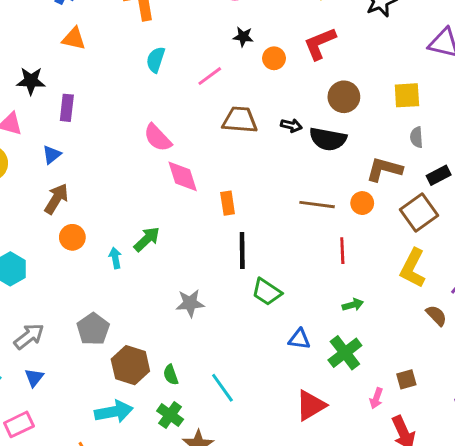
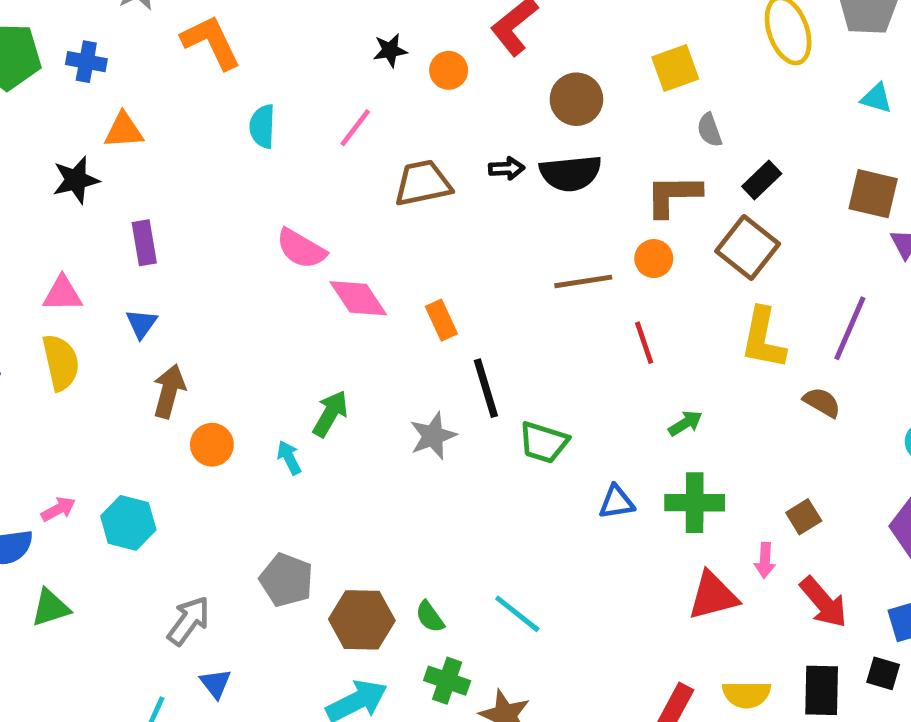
black star: (31, 81) -> (76, 180), moved
gray star: (190, 303) -> (433, 436), moved
green cross: (345, 353) -> (695, 503), turned -36
red triangle: (311, 405) -> (713, 596), moved, turned 32

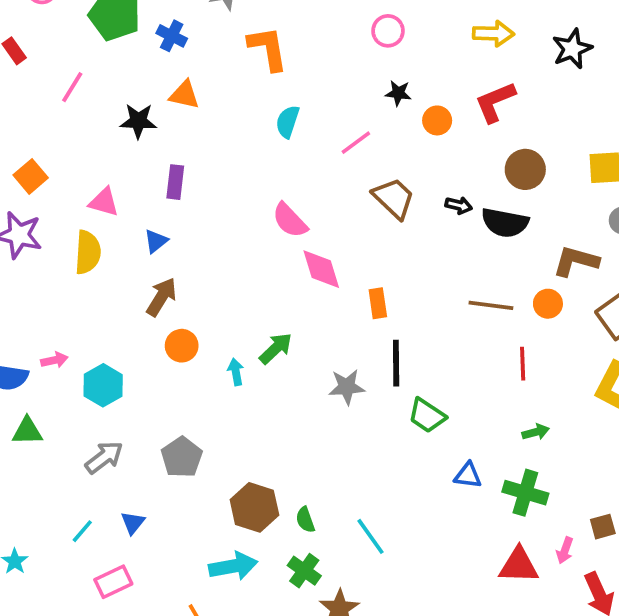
brown trapezoid: (423, 183) -> (394, 198), turned 39
gray pentagon: (286, 580) -> (182, 457), moved
gray arrow: (189, 621) -> (104, 457), moved

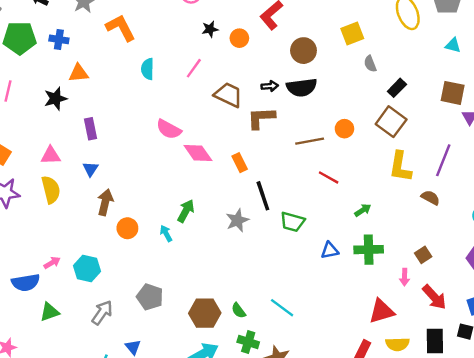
brown L-shape: (576, 261) -> (261, 118), moved
red line: (523, 364) -> (329, 177), moved, turned -40
red triangle: (519, 565) -> (381, 311), moved

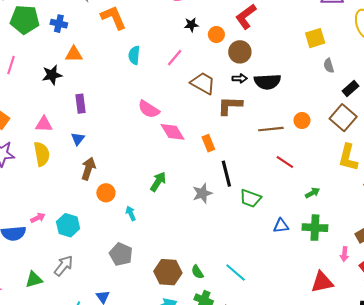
brown circle: (303, 51) -> (240, 52), moved
cyan arrow: (166, 233) -> (131, 213), moved
green triangle: (50, 312) -> (34, 280), moved
gray arrow: (102, 313) -> (64, 266), moved

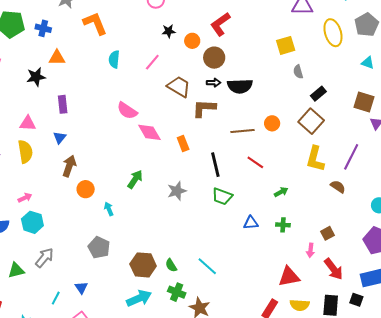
black line: (226, 174) -> (215, 165), moved
pink arrow: (38, 218) -> (25, 198), moved
cyan hexagon: (68, 225) -> (32, 222), moved
green cross: (315, 228) -> (283, 225), size x0.6

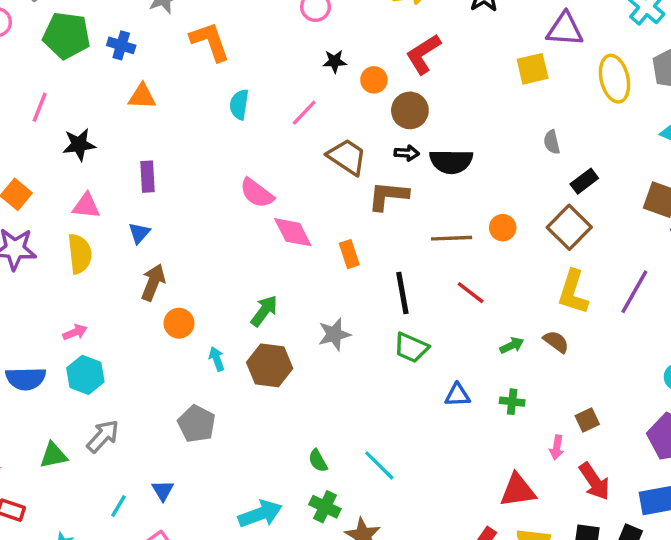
yellow square: (286, 45) -> (533, 69), moved
black star: (36, 77) -> (79, 145), moved
brown semicircle: (338, 187) -> (556, 342), moved
brown hexagon: (143, 265) -> (270, 365), moved

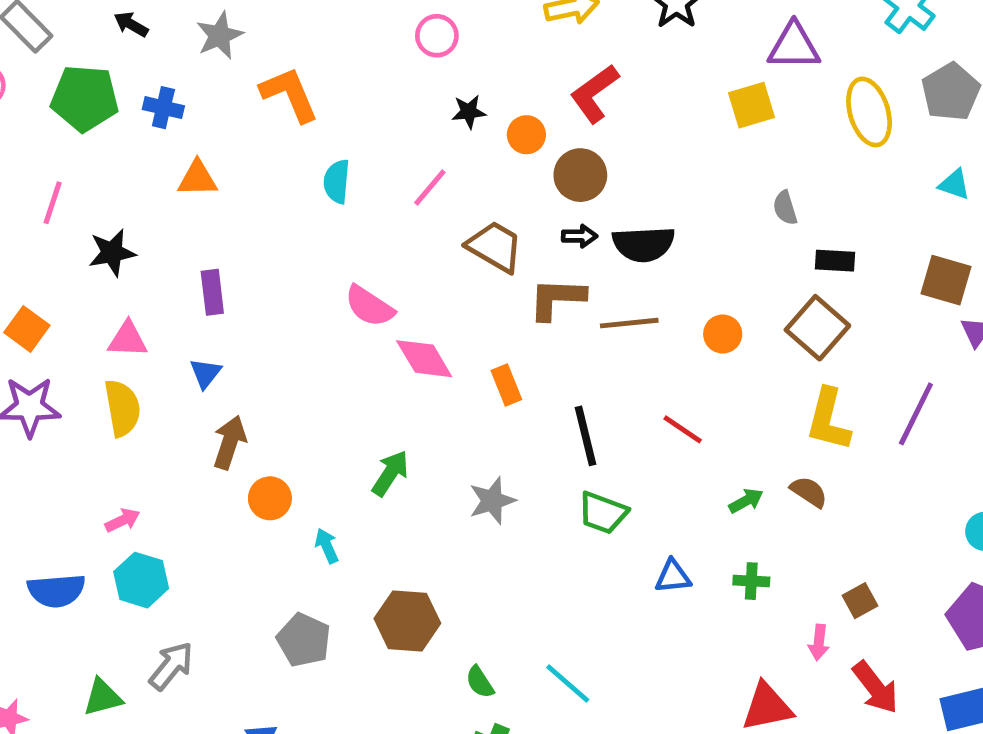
black rectangle: (584, 181) -> (835, 261), turned 44
brown line: (452, 238) -> (629, 323), moved
brown hexagon: (270, 365) -> (407, 621), moved

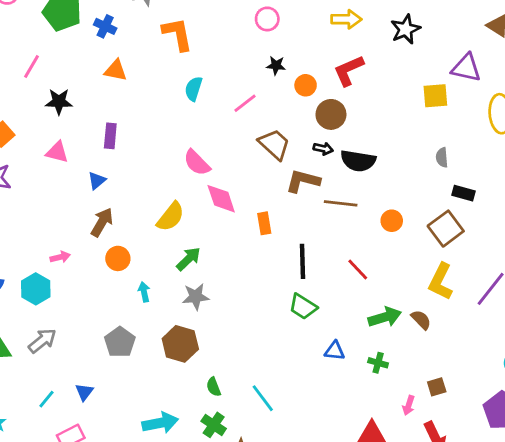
yellow semicircle: (122, 408) -> (171, 217), moved, turned 36
gray star: (492, 501) -> (196, 297), moved
green arrow: (746, 501) -> (385, 317), size x1.6
pink arrow: (123, 520) -> (60, 257), moved

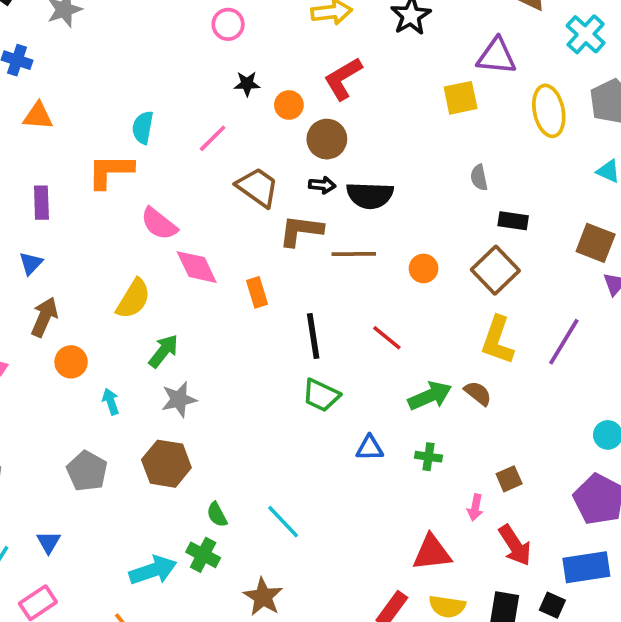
orange L-shape: (177, 34) -> (110, 171), moved, turned -72
green cross: (214, 425) -> (203, 555), moved

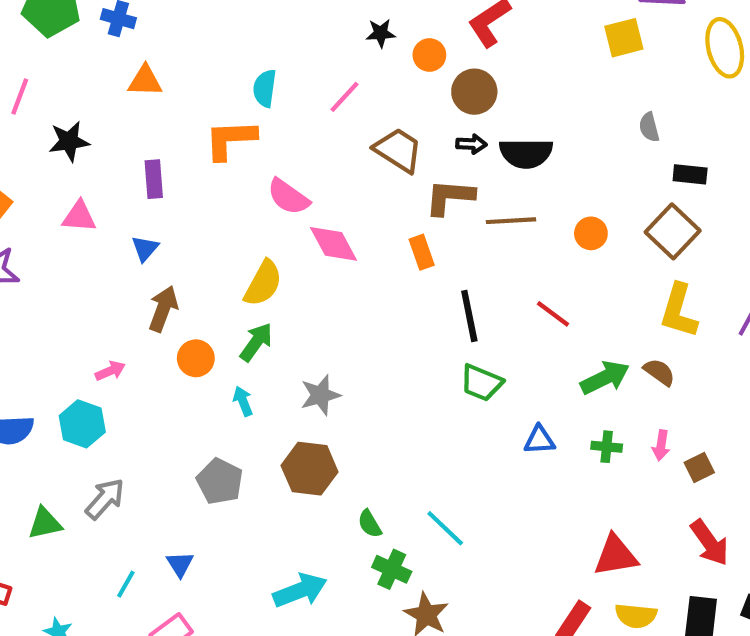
orange rectangle: (257, 292) -> (422, 252), moved
green arrow: (163, 351) -> (256, 342), moved
pink arrow: (475, 508) -> (661, 445), moved
green cross: (203, 555) -> (392, 569), moved

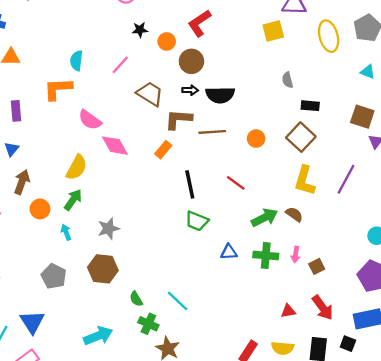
orange rectangle: (422, 252) -> (163, 150), turned 60
green cross: (607, 447) -> (266, 255), size x1.5
red triangle: (616, 555) -> (288, 311), moved, size x0.6
blue triangle: (180, 564) -> (32, 322), size x1.6

